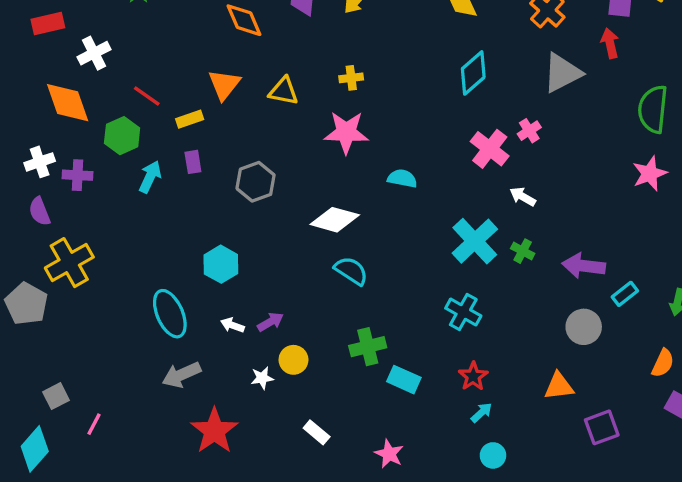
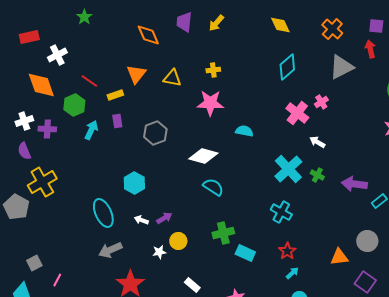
gray circle: (584, 327) -> (367, 241), moved
purple square: (602, 427) -> (365, 282), turned -35

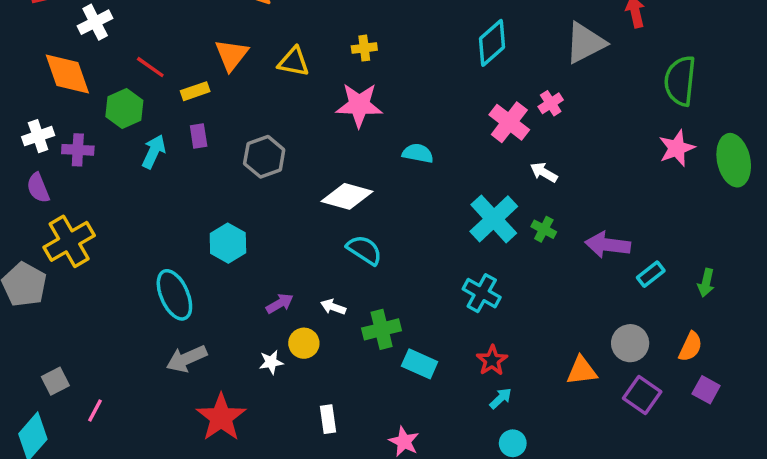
white arrow: (141, 220) -> (333, 307), moved
purple square: (365, 282) -> (642, 395), moved
white rectangle: (192, 285) -> (328, 419), turned 42

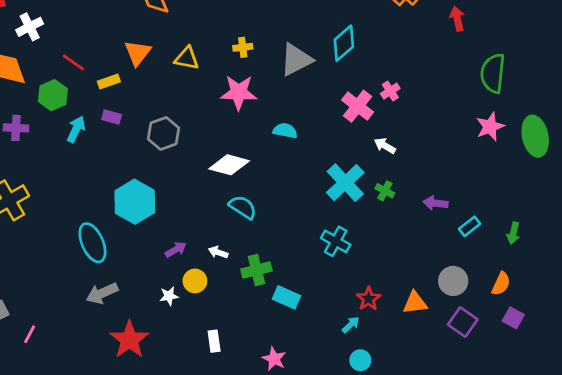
gray triangle: (585, 43) -> (296, 60), moved
purple rectangle: (199, 136) -> (112, 117), turned -66
cyan hexagon: (228, 243) -> (135, 202), size x1.4
purple arrow: (608, 245) -> (435, 203), size x0.7
red star: (492, 360) -> (368, 299), moved

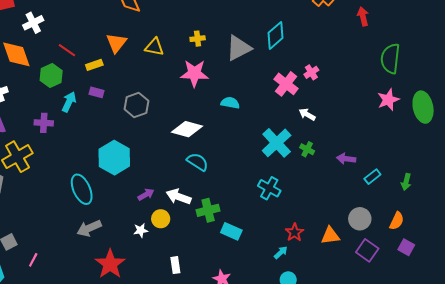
purple cross: (16, 128) -> (44, 123), moved
white arrow: (218, 252) -> (179, 197), size x1.6

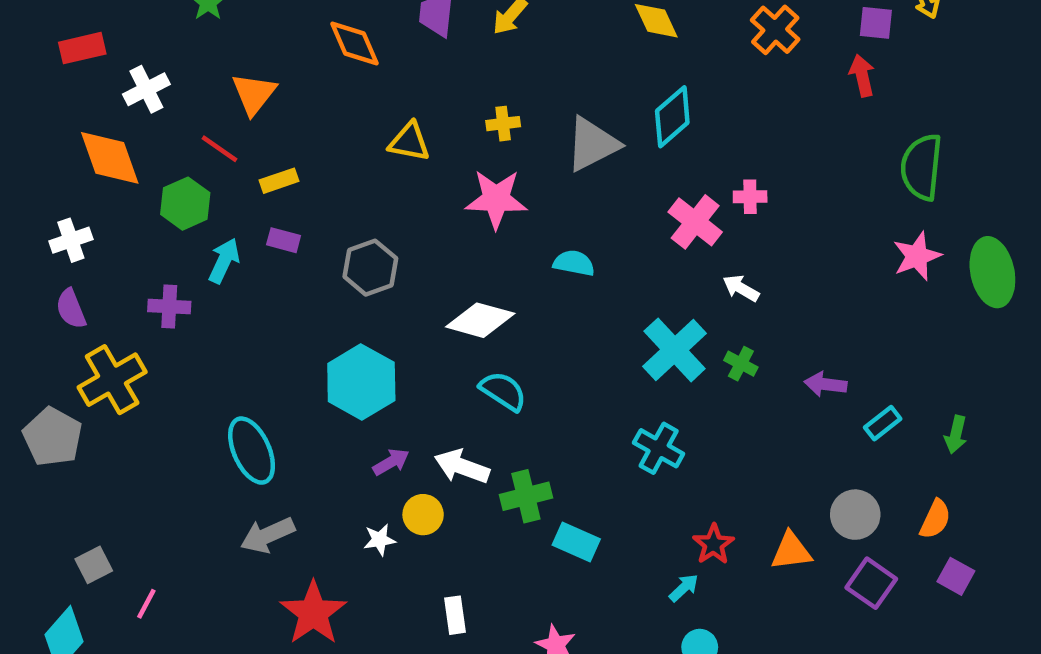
orange triangle: (116, 43) -> (254, 94), moved
pink cross: (311, 72) -> (750, 197), turned 32
cyan hexagon: (114, 158) -> (361, 382), moved

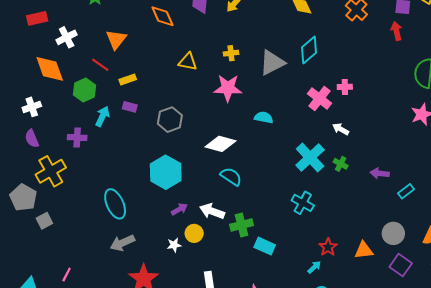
gray square: (94, 565) -> (44, 221), moved

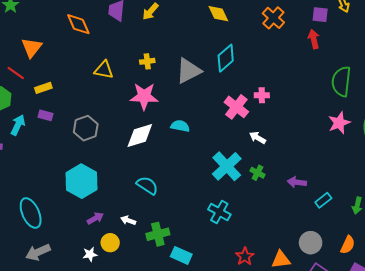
white diamond: (220, 144) -> (140, 136), moved, turned -32
white arrow: (212, 211) -> (128, 220), size x0.6

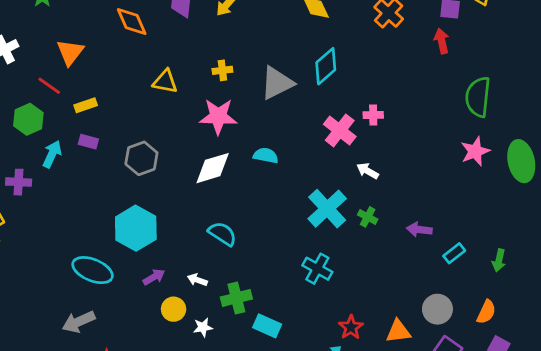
cyan ellipse: (31, 213) -> (93, 270), moved, turned -44
white star: (90, 254) -> (203, 327), moved

